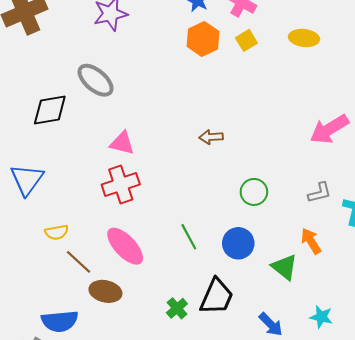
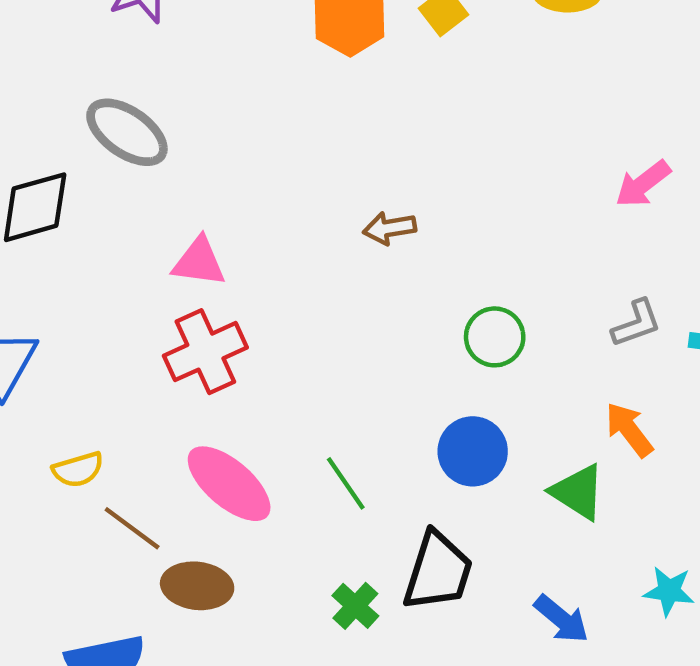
pink arrow: (329, 129) -> (643, 184), size x0.7
green line: (189, 237) -> (346, 483), moved

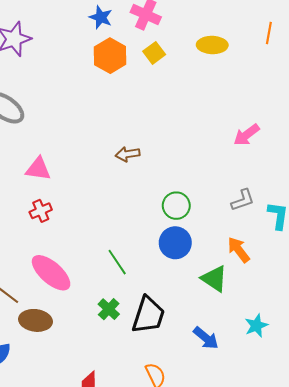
red cross: (205, 352) -> (41, 211), size x0.6
blue circle: (473, 451) -> (175, 243), moved
green line: (346, 483) -> (117, 262), moved
cyan star: (669, 591) -> (256, 326), turned -30
green cross: (355, 606) -> (109, 309), moved

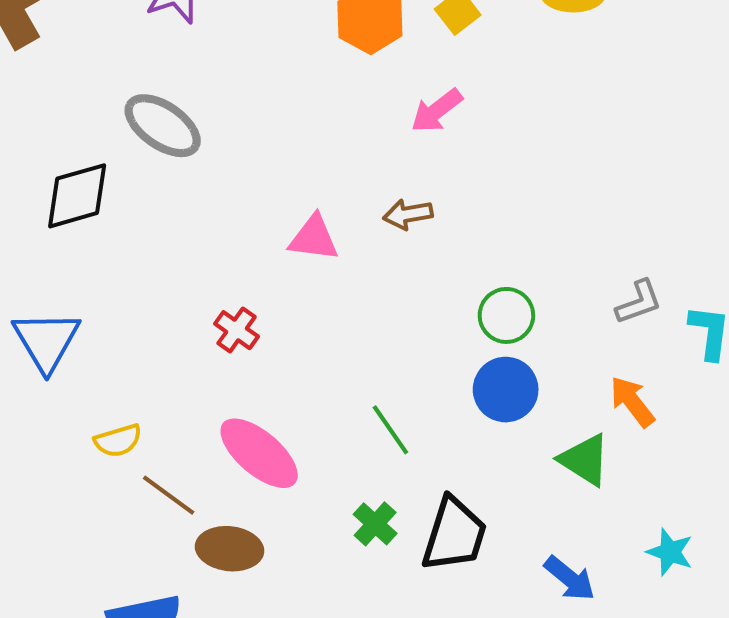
pink arrow: (247, 135) -> (437, 111), moved
pink triangle: (38, 169) -> (314, 238), moved
red cross: (41, 211) -> (236, 330), turned -30
cyan star: (256, 326) -> (670, 552), turned -30

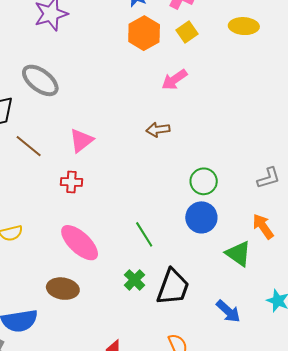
pink triangle: (314, 238) -> (81, 140), moved, turned -48
red cross: (236, 330) -> (71, 182), turned -35
brown line: (169, 495) -> (29, 146), moved

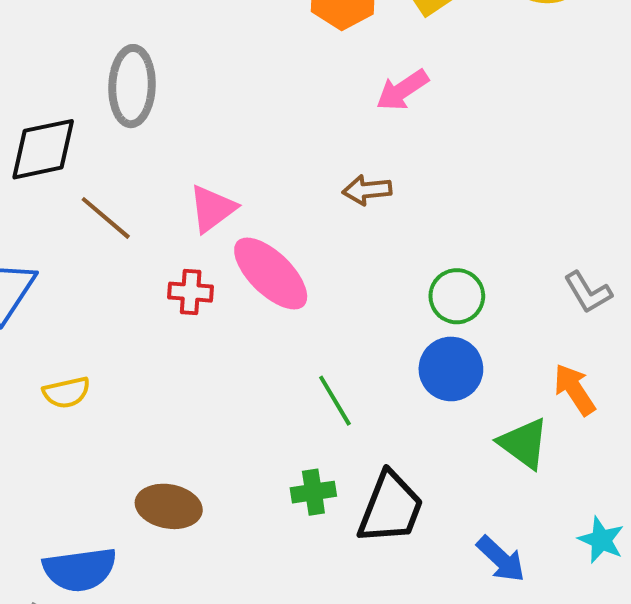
gray ellipse: (40, 80) -> (132, 86), turned 54
gray L-shape: (269, 178) -> (588, 292), turned 75
pink ellipse: (80, 243) -> (271, 274), moved
green cross: (135, 280) -> (313, 492), turned 35

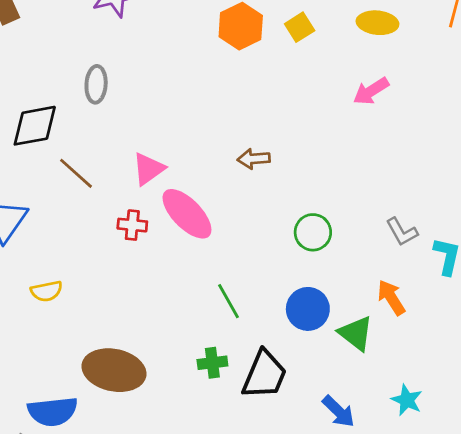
gray ellipse: (132, 86) -> (96, 84), size x0.7
pink arrow: (402, 90) -> (371, 91), moved
blue circle: (451, 369) -> (308, 309), moved
brown ellipse: (169, 506) -> (114, 370), size x1.4

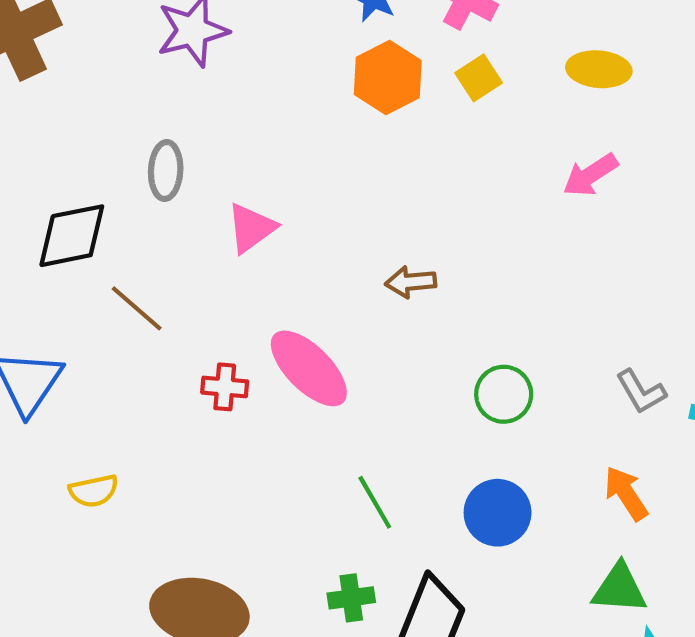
pink triangle: (148, 169) -> (251, 228), moved
green triangle: (356, 333) -> (619, 588), moved, turned -33

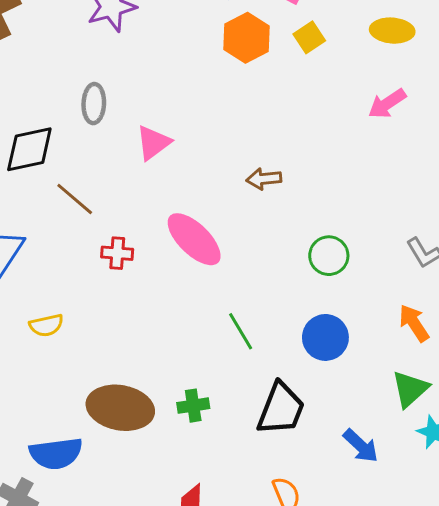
red cross: (225, 387) -> (117, 253), moved
green triangle: (619, 588) -> (410, 389), turned -45
green cross: (351, 598) -> (193, 406), moved

